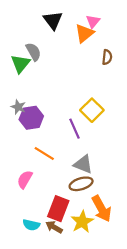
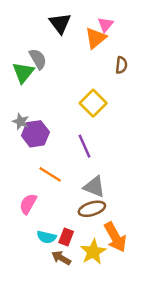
yellow square: (92, 110) -> (93, 103), moved
red rectangle: (58, 209) -> (66, 237), size x0.6
cyan semicircle: (31, 225) -> (46, 237), moved

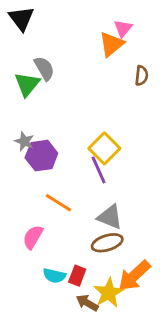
black triangle: (60, 23) -> (21, 18), moved
yellow square: (93, 103) -> (104, 148), moved
orange arrow: (115, 237) -> (134, 276), turned 76
brown arrow: (61, 258) -> (87, 303), moved

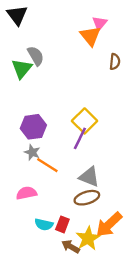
orange triangle: (111, 44) -> (90, 36), turned -30
gray star: (24, 141) -> (32, 152), moved
purple line: (99, 170) -> (80, 138), turned 50
pink semicircle: (33, 237) -> (26, 193), turned 48

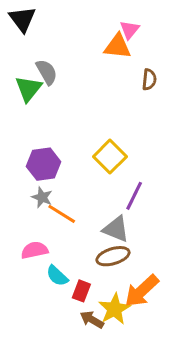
orange triangle: (90, 36) -> (118, 46), turned -45
purple line: (80, 138) -> (134, 196), moved
cyan semicircle: (44, 224) -> (57, 276), moved, turned 30

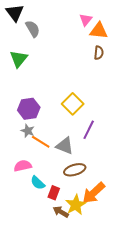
orange triangle: (118, 46) -> (99, 31), moved
gray semicircle: (47, 72) -> (33, 29), moved
gray triangle: (116, 229) -> (65, 146), moved

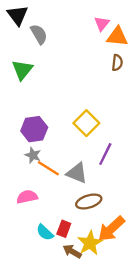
cyan semicircle: (38, 183) -> (45, 232), moved

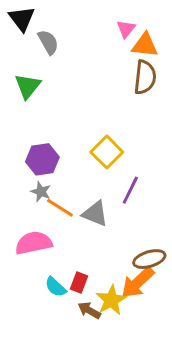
brown semicircle: (117, 63) -> (145, 77), size x1.6
pink semicircle: (27, 197) -> (34, 243), size x1.4
brown ellipse: (89, 201) -> (149, 259), moved

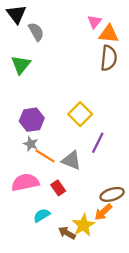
red rectangle: (79, 282) -> (58, 188), moved, turned -56
orange arrow: (138, 282) -> (103, 212), size x0.7
cyan semicircle: (56, 287) -> (42, 215), turned 105

